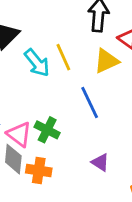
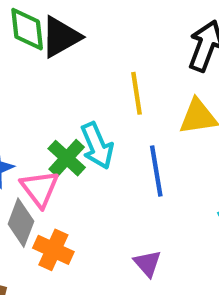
cyan arrow: (37, 63) -> (97, 146), moved
green cross: (47, 130) -> (67, 158), moved

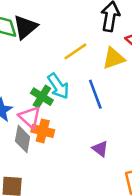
yellow line: (136, 93) -> (75, 51), turned 75
orange cross: (53, 250) -> (43, 131), moved

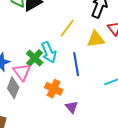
yellow line: (75, 51) -> (67, 28), turned -30
orange cross: (43, 131) -> (54, 89), moved

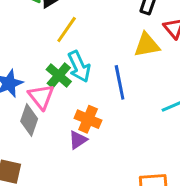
yellow line: (67, 28) -> (67, 30), moved
purple triangle: (72, 107) -> (78, 140), moved, turned 40

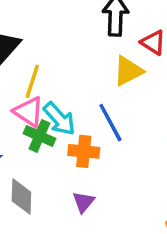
pink triangle: (41, 97) -> (28, 112), moved
orange cross: (88, 119) -> (84, 151), moved

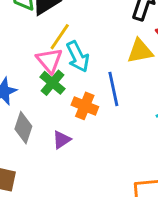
cyan arrow: (59, 119) -> (78, 57), moved
purple triangle: (83, 202) -> (62, 140), moved

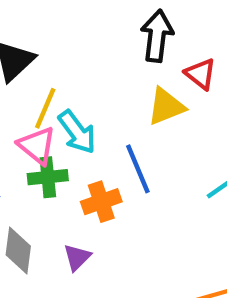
green cross: (52, 83) -> (48, 177), turned -35
orange cross: (85, 106) -> (101, 202), turned -30

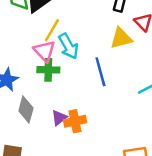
orange cross: (101, 202) -> (75, 121), moved

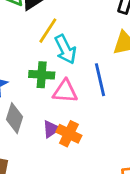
pink triangle: (44, 51) -> (65, 91), moved, turned -45
orange cross: (75, 121) -> (69, 134), turned 35

